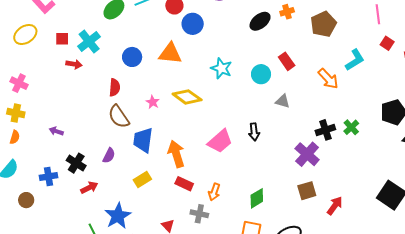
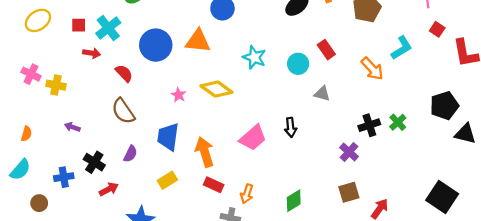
blue circle: (132, 57) -> (156, 45), size x1.5
red semicircle: (115, 87) -> (124, 73), moved, turned -48
yellow cross: (16, 113) -> (56, 85), moved
brown semicircle: (119, 117) -> (123, 111), moved
purple cross: (307, 154) -> (349, 152), size x0.7

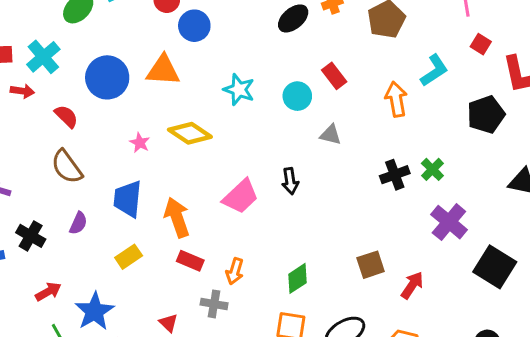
orange arrow: (372, 69) -> (396, 99), turned -145
black pentagon: (444, 106) -> (486, 115), moved
purple cross: (349, 152) -> (449, 222), moved, size x1.4
red arrow: (109, 189) -> (48, 292), moved

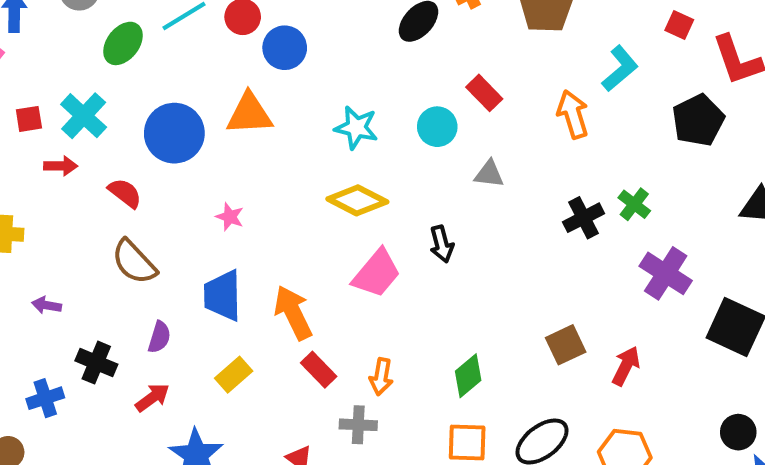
yellow diamond: (190, 133) -> (357, 200), moved
red rectangle: (190, 261) -> (319, 370), turned 30
red arrow: (48, 292) -> (152, 398), moved

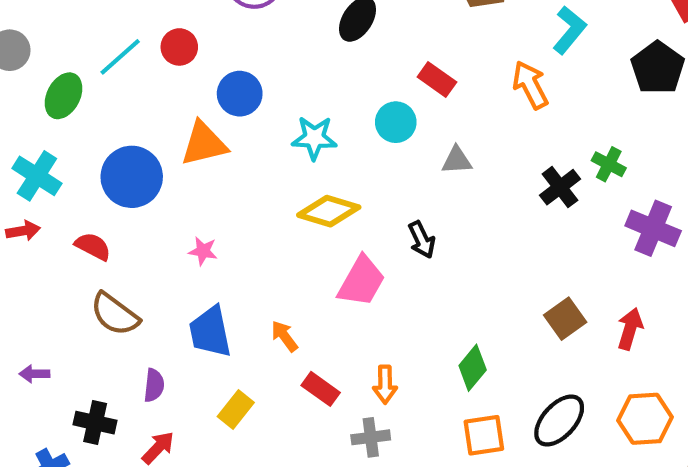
blue circle: (285, 48) -> (240, 94), moved
orange arrow: (293, 313) -> (284, 336), size x0.6

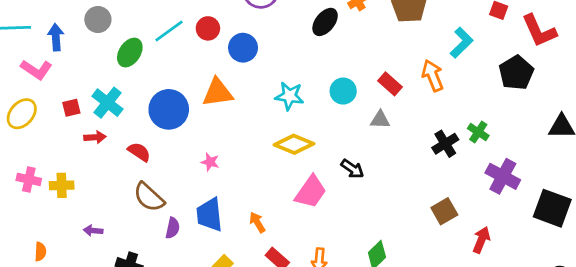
red rectangle: (437, 80) -> (390, 84), moved
blue circle: (240, 94) -> (243, 48), moved
black arrow: (422, 240) -> (352, 169), turned -35
brown square: (565, 319) -> (444, 211), moved
purple semicircle: (154, 385) -> (173, 228), moved

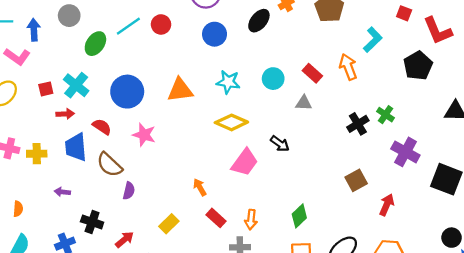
blue circle: (243, 48) -> (215, 34), moved
orange triangle: (218, 93) -> (180, 90), moved
pink star: (210, 162) -> (144, 135), moved, size x1.5
blue trapezoid: (210, 215) -> (76, 147), moved

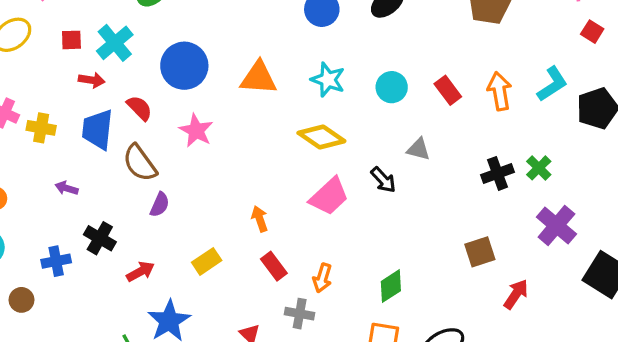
cyan L-shape: (373, 40) -> (552, 84), moved
gray triangle: (304, 103) -> (418, 149), moved

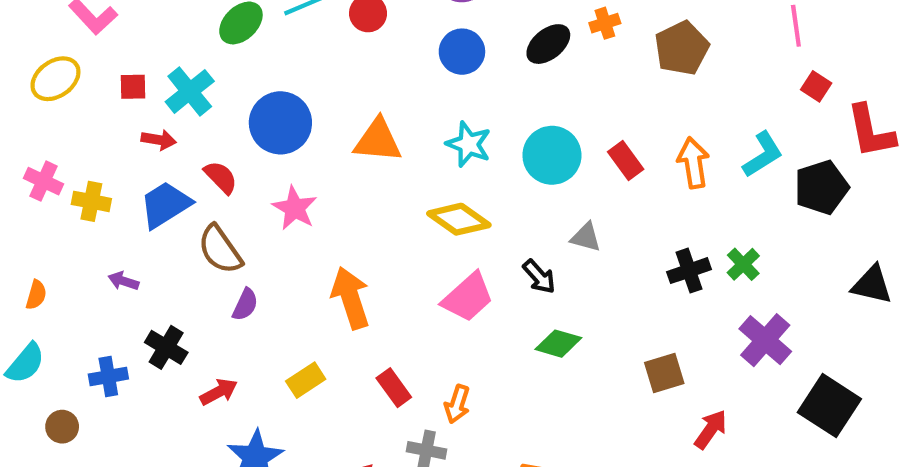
cyan circle: (392, 87) -> (552, 155), size x1.4
blue trapezoid: (98, 129) -> (165, 205), turned 51
orange arrow: (260, 219) -> (351, 298), moved, size x1.8
green diamond: (391, 286) -> (558, 344), moved, turned 48

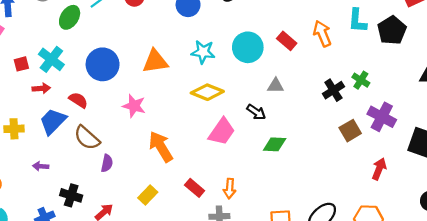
cyan L-shape: (763, 155) -> (357, 21), turned 140
pink star: (295, 208) -> (134, 106), moved
brown square: (664, 373) -> (350, 131), moved
red arrow: (711, 429) -> (379, 169), moved

